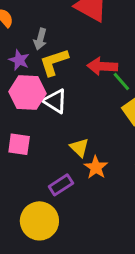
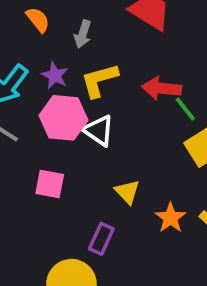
gray arrow: (40, 39) -> (83, 34), moved
orange star: (96, 167) -> (171, 218), moved
purple rectangle: (61, 185) -> (101, 239), turned -35

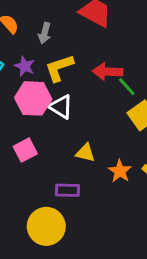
pink square: (50, 184) -> (25, 150), turned -35
yellow triangle: (127, 192) -> (85, 153), turned -30
purple rectangle: (101, 239) -> (67, 190), turned 70

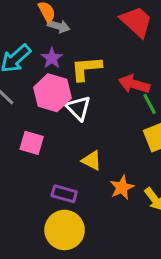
gray arrow: (45, 33) -> (59, 26), moved, turned -102
pink square: (25, 150) -> (32, 143), turned 30
yellow circle: (46, 226) -> (65, 230), moved

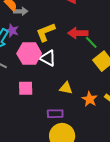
purple star: (52, 58) -> (12, 31), moved

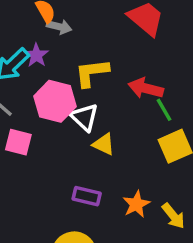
pink square: (26, 88) -> (18, 142), moved
yellow triangle: (66, 88) -> (104, 144), moved
purple rectangle: (55, 114) -> (87, 196), moved

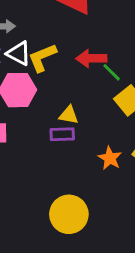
white triangle: (84, 117) -> (19, 53), moved
purple rectangle: (87, 196) -> (62, 134), moved

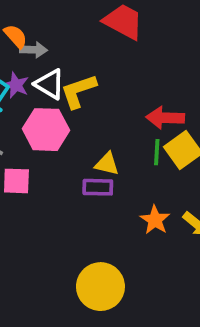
red arrow: (91, 58) -> (165, 118), moved
green line: (112, 72) -> (157, 152), moved, turned 45

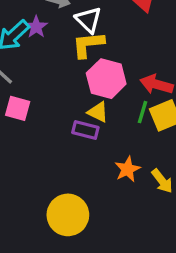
white triangle: (50, 84) -> (88, 20), moved
pink hexagon: (46, 130) -> (106, 79), moved

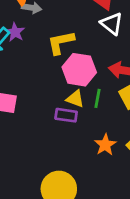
white triangle: (88, 20) -> (112, 24), moved
green line: (143, 112) -> (97, 98), moved

